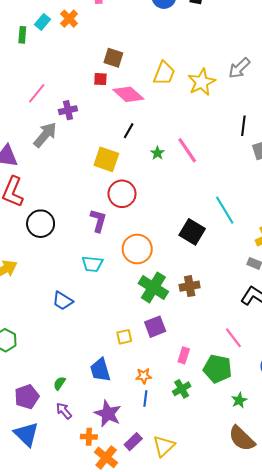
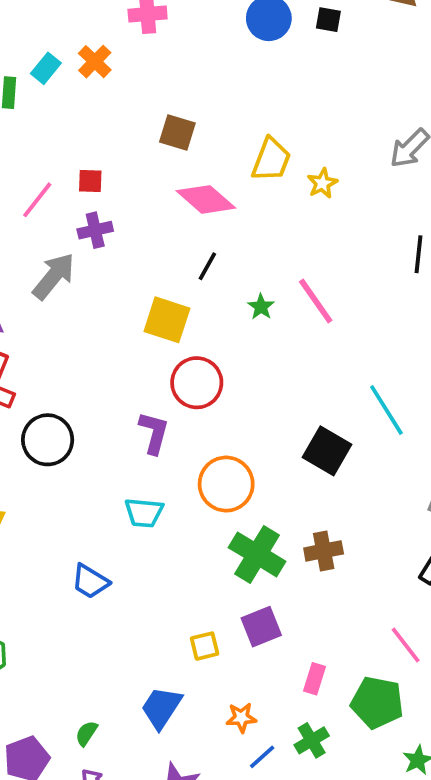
red square: (100, 79) -> (90, 181), moved
yellow star: (202, 82) -> (322, 183), moved, size x0.6
blue trapezoid: (100, 370) -> (161, 708), turned 50
blue line: (145, 399) -> (262, 757), moved, turned 42

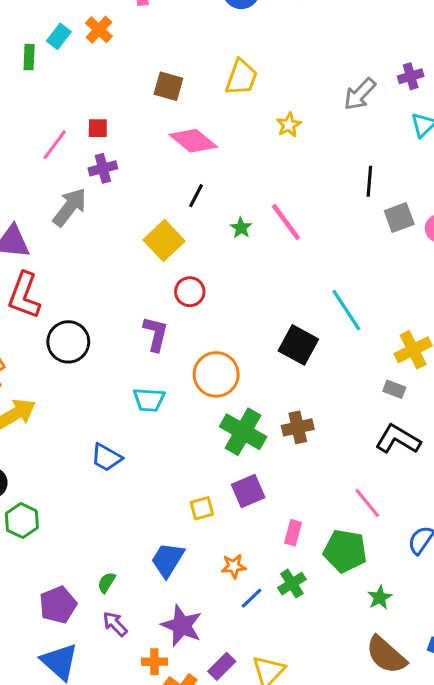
yellow trapezoid: (271, 160) -> (241, 77), moved
yellow square: (167, 320) -> (164, 241), turned 30
red circle: (197, 383) -> (190, 292), size x0.7

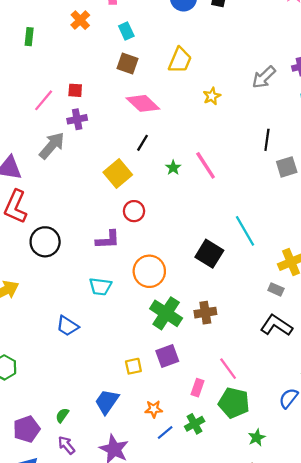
cyan rectangle: (59, 36) -> (126, 31), moved, turned -66
purple L-shape: (156, 334) -> (108, 240), turned 70
pink line: (367, 503) -> (228, 369), moved

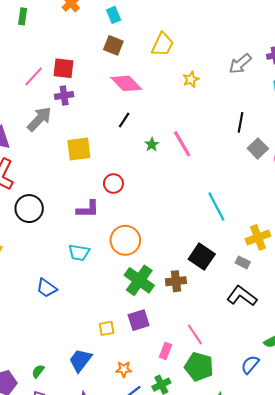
red square: (75, 90) -> (63, 68), size x1.5
gray square: (287, 167) -> (258, 149), turned -30
yellow square: (118, 173) -> (79, 149), moved, turned 30
black square: (209, 254) -> (202, 257), moved

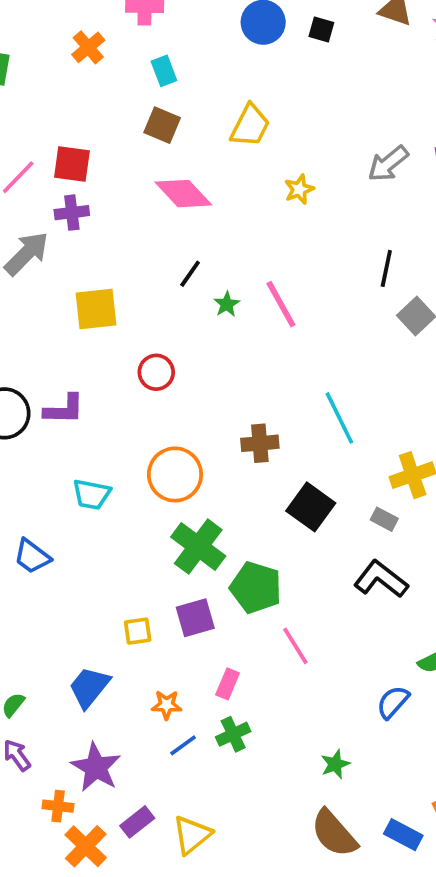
black line: (124, 120) -> (190, 274), moved
purple L-shape: (88, 209) -> (64, 409), moved
brown cross: (176, 281) -> (260, 443), moved
pink rectangle: (166, 351) -> (228, 684), moved
green pentagon: (199, 367) -> (256, 587), moved

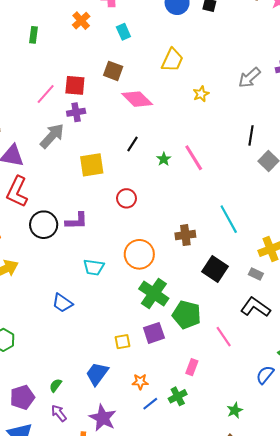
brown square: (162, 125) -> (113, 71), moved
black line: (190, 274) -> (132, 144), moved
pink line: (295, 646) -> (224, 337), moved
pink rectangle: (228, 684) -> (192, 367), moved

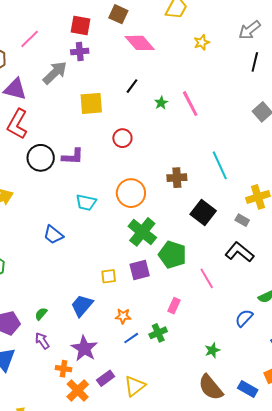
pink line: (46, 94) -> (30, 39), moved
black line: (251, 135) -> (255, 62), moved

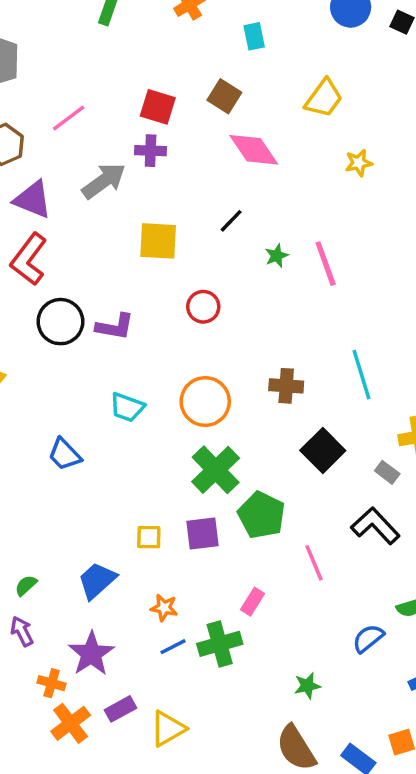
green cross: (158, 333) -> (220, 644), size x1.4

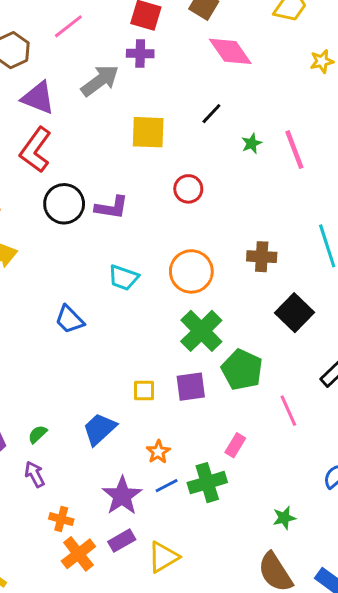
orange star: (164, 608) -> (158, 452), turned 30
purple star: (91, 654) -> (122, 496), moved

